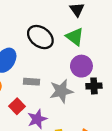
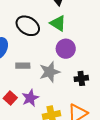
black cross: (94, 86) -> (81, 78), moved
red square: (17, 106) -> (10, 98), moved

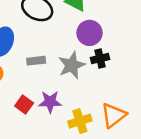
black cross: (81, 78) -> (100, 59), moved
purple star: (30, 98) -> (50, 102), turned 30

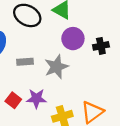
black cross: (100, 59) -> (101, 46), moved

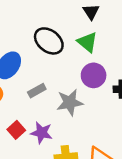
gray rectangle: (25, 62) -> (37, 91), turned -35

